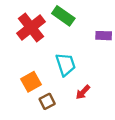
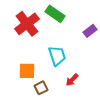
purple rectangle: (104, 36) -> (90, 31), turned -40
orange square: (31, 82) -> (27, 71), turned 30

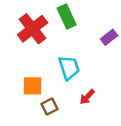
green rectangle: (55, 14) -> (67, 17), turned 30

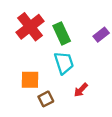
green rectangle: (67, 17) -> (62, 33), moved

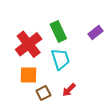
red cross: (30, 27) -> (29, 44), moved
red arrow: (81, 90) -> (69, 90), moved

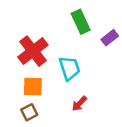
green rectangle: (58, 31) -> (81, 22), moved
brown square: (43, 93) -> (29, 112), moved

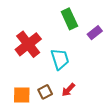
orange square: (33, 87) -> (22, 95), moved
brown square: (29, 112) -> (45, 92), moved

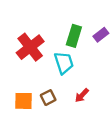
green rectangle: (69, 19) -> (74, 36), moved, turned 42
red arrow: (68, 90) -> (82, 95), moved

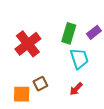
cyan trapezoid: (64, 63) -> (79, 59), moved
brown square: (48, 98) -> (40, 84), moved

